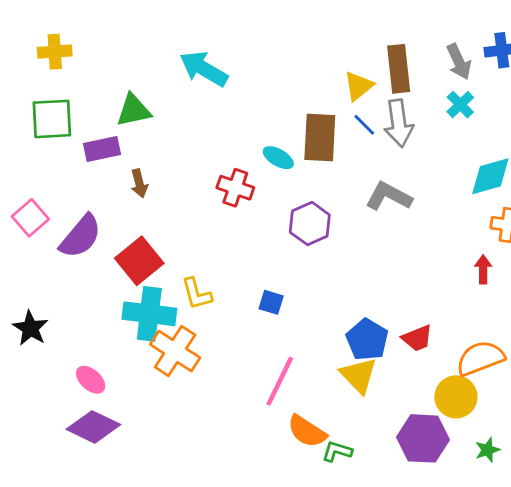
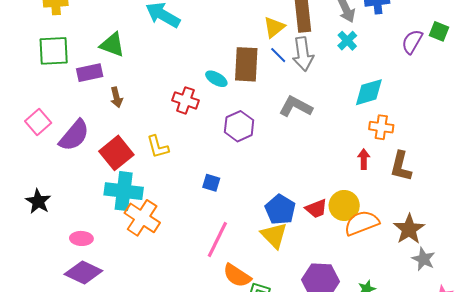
green triangle: (134, 110) -> (112, 45), turned 32
yellow L-shape: (197, 294) -> (158, 147), moved
pink ellipse: (91, 380) -> (81, 238), turned -40
yellow circle: (456, 397) -> (344, 205), moved

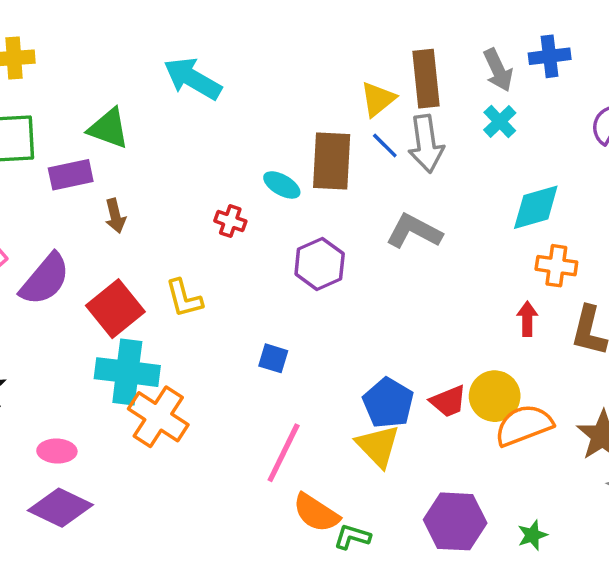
red cross: (185, 100) -> (230, 221), size x0.7

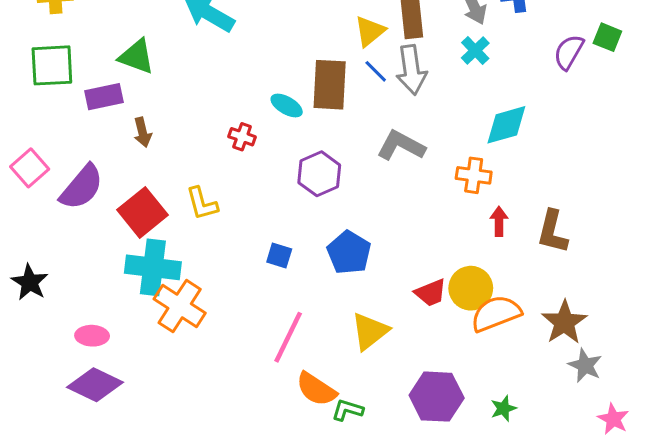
orange cross: (556, 266) -> (474, 175), moved
blue pentagon: (388, 403) -> (349, 253), moved
yellow triangle: (378, 446) -> (370, 331), turned 36

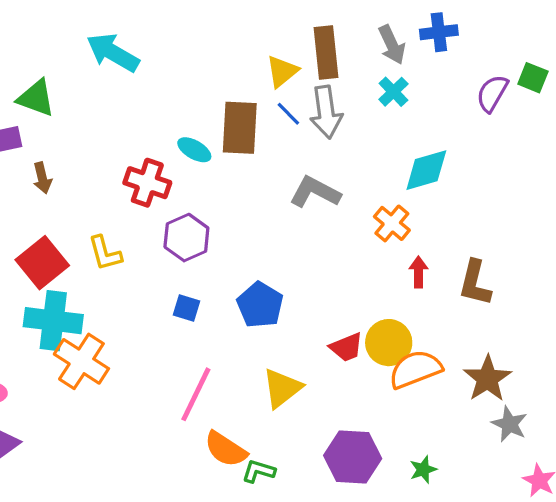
red cross: (242, 137) -> (147, 183), size x1.6
purple hexagon: (319, 174) -> (186, 238), moved
orange cross: (474, 175) -> (392, 223), turned 32

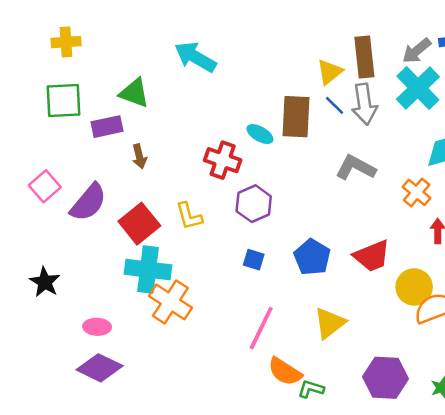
gray arrow: (392, 45) -> (417, 51), turned 76
cyan cross: (393, 92) -> (418, 88), size x1.8
red trapezoid: (346, 347) -> (372, 256), moved, size x1.4

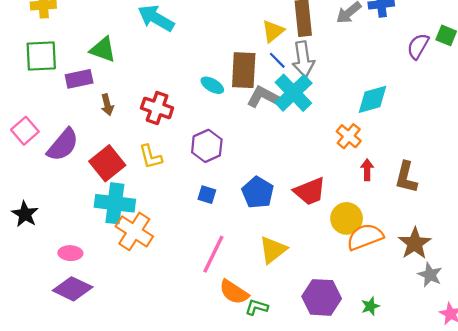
cyan cross: (418, 88) -> (293, 93), moved
red cross: (223, 160) -> (157, 108), moved
gray L-shape: (356, 168) -> (264, 97), moved

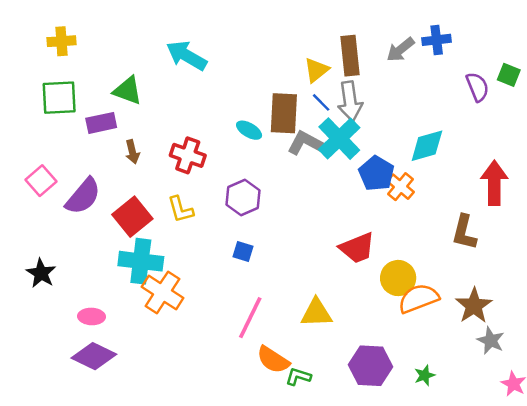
purple semicircle: (418, 46) -> (477, 87), turned 128
red arrow: (367, 170) -> (494, 183), moved, size x1.8
blue pentagon: (258, 192) -> (376, 173), moved
yellow triangle: (273, 250) -> (316, 313), turned 36

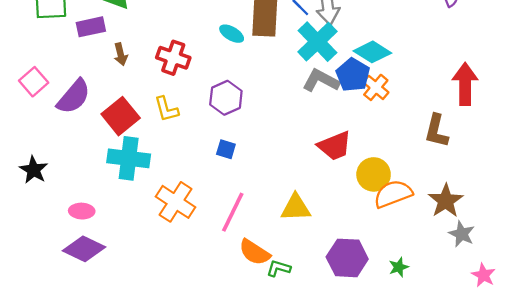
gray L-shape: (307, 143) -> (321, 81), moved
cyan diamond: (427, 146) -> (372, 52), moved, turned 48
orange cross: (162, 292) -> (176, 202), moved

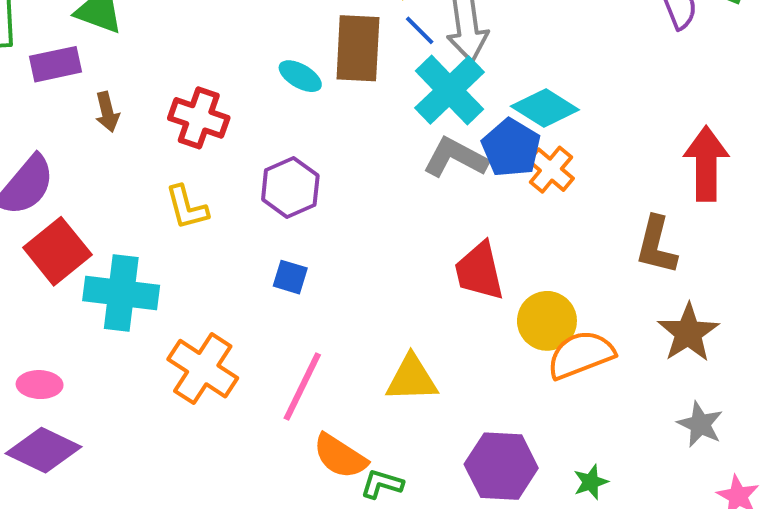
red square: (121, 116) -> (57, 251), moved
red trapezoid: (335, 146) -> (479, 271), turned 99
brown star: (446, 201) -> (688, 333), moved

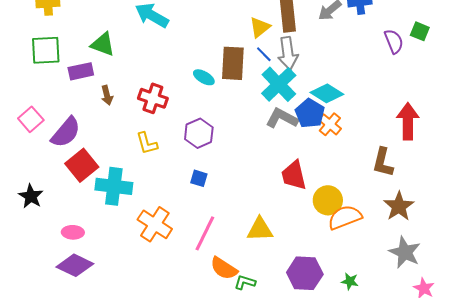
gray star: (700, 424) -> (405, 252), size x1.4
green star: (591, 482) -> (350, 281), turned 30

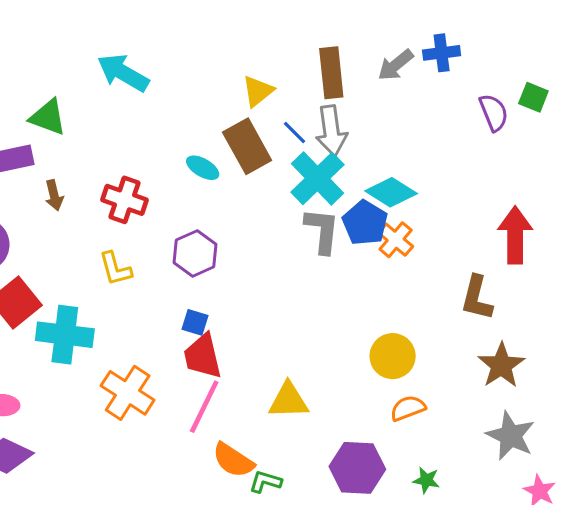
yellow triangle: (260, 27) -> (258, 91), moved
brown rectangle: (233, 63) -> (247, 146), turned -32
gray L-shape: (282, 118) -> (322, 231), turned 68
red trapezoid: (294, 175) -> (203, 356), moved
orange semicircle: (345, 217) -> (408, 408), moved, size x0.7

